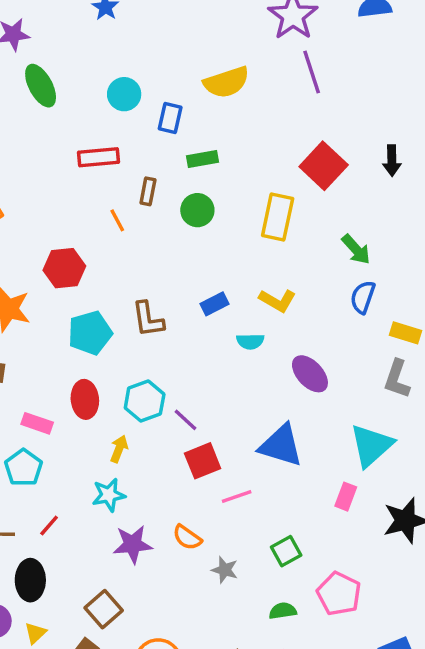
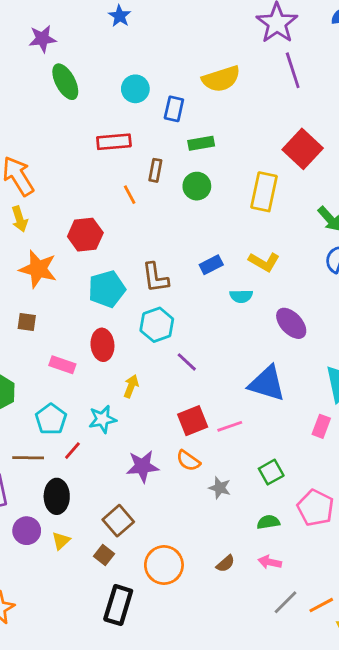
cyan hexagon: (145, 401) -> (157, 325), moved
red square: (203, 461) -> (193, 421), moved
cyan pentagon: (23, 468) -> (51, 419), moved
cyan star: (109, 495) -> (102, 419), moved

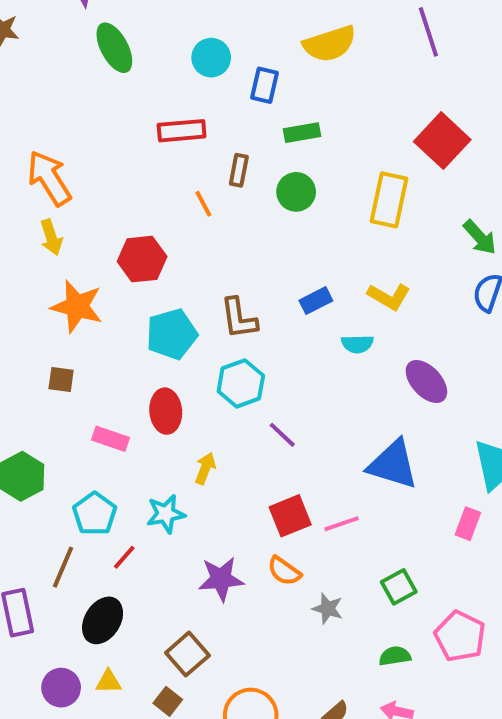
brown line: (28, 458) -> (63, 567), turned -68
black ellipse: (57, 496) -> (103, 620), turned 32
purple circle: (27, 531) -> (61, 688), moved
yellow triangle: (61, 541) -> (108, 682), turned 42

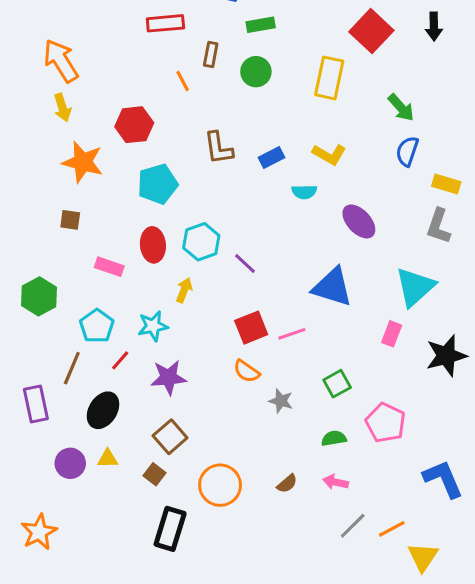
brown L-shape: (239, 318) -> (218, 148), moved
cyan hexagon: (241, 383) -> (201, 242), moved
purple star: (221, 579) -> (169, 377), moved

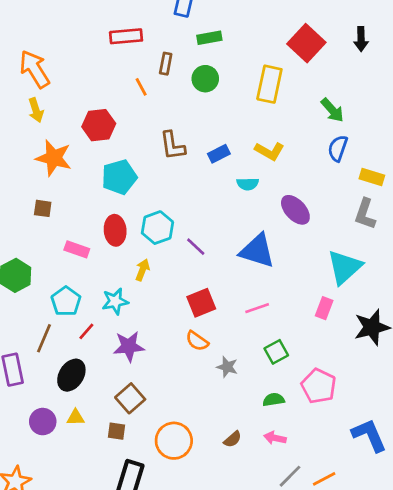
blue triangle: (332, 287) -> (257, 251), moved
pink line: (292, 334) -> (257, 308), moved
brown square: (154, 474) -> (116, 431), turned -30

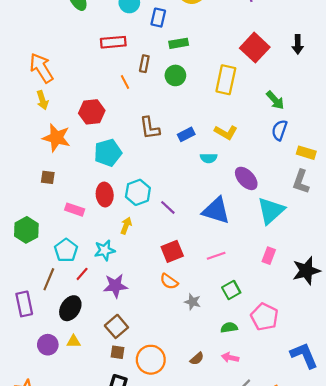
cyan triangle: (345, 267) -> (271, 211), moved
brown square: (116, 431) -> (118, 352), moved

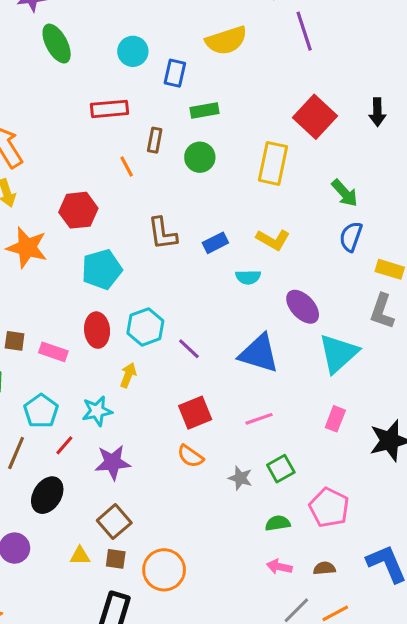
brown square: (48, 177) -> (15, 341), moved
gray star: (193, 302) -> (240, 478), moved
yellow triangle: (74, 341) -> (80, 556), moved
brown semicircle: (197, 359) -> (324, 568), moved, turned -144

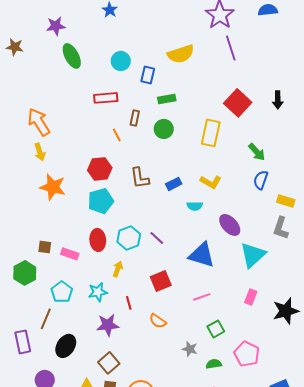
red hexagon: (78, 210) -> (100, 169), moved
purple line: (189, 349) -> (157, 238), moved
red square: (195, 413) -> (161, 281), moved
red line: (64, 445) -> (129, 303), moved, turned -56
gray star: (240, 478) -> (190, 349), moved

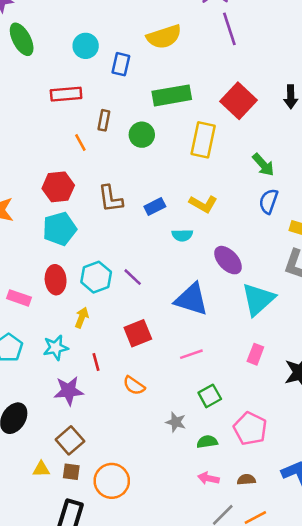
green rectangle: (167, 99) -> (172, 95), moved, size x1.6

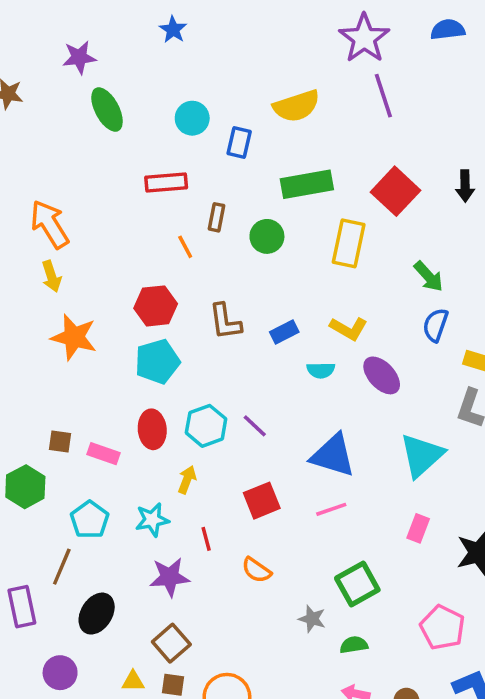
purple ellipse: (228, 260) -> (382, 375), moved
pink line: (191, 354) -> (331, 509), moved
green square: (210, 396) -> (357, 584), size x1.4
pink pentagon: (250, 429) -> (442, 627), moved

